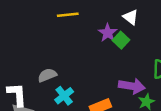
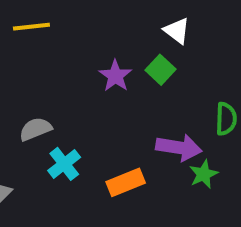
yellow line: (68, 15) -> (31, 27), moved
purple star: (108, 33) -> (115, 76), moved

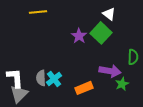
green square: (160, 70) -> (101, 33), size x1.5
gray semicircle: (35, 129) -> (41, 78), moved, turned -70

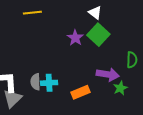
white triangle: (109, 14) -> (95, 13), moved
cyan cross: (54, 79) -> (49, 83), turned 35

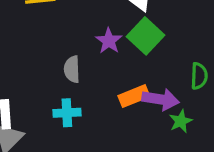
gray semicircle: (35, 82) -> (72, 69), moved
orange rectangle: (81, 92) -> (134, 96), moved

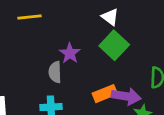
purple star: (109, 41) -> (70, 53), moved

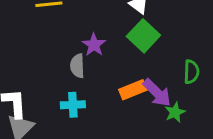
purple arrow: (126, 96) -> (157, 93), turned 36

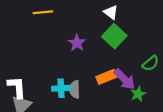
gray semicircle: (77, 66) -> (75, 89), moved
green semicircle: (191, 72) -> (151, 63), turned 48

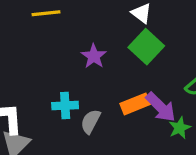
cyan cross: (61, 88) -> (65, 106), moved
gray semicircle: (75, 89) -> (91, 121), turned 30

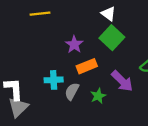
orange rectangle: (135, 104) -> (87, 66), moved
green star: (180, 128) -> (98, 96), moved

